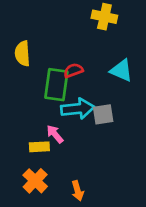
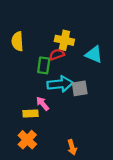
yellow cross: (104, 17) -> (64, 40), moved
green rectangle: (56, 85) -> (44, 65), size x0.7
orange arrow: (78, 191) -> (72, 147), moved

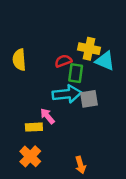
yellow cross: (64, 40) -> (89, 49), moved
yellow semicircle: (17, 41) -> (19, 60), moved
green rectangle: (44, 65) -> (76, 73), moved

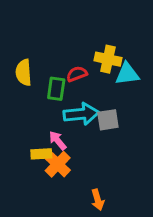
cyan triangle: (105, 61) -> (127, 74), turned -30
green rectangle: (76, 73) -> (56, 89), moved
orange cross: (30, 156) -> (58, 164), moved

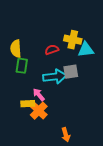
green rectangle: (56, 89) -> (22, 66), moved
gray square: (108, 120) -> (71, 72), moved

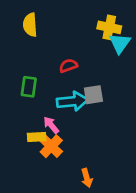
yellow cross: (73, 40) -> (109, 27), moved
yellow semicircle: (16, 49) -> (30, 25), moved
cyan triangle: (86, 50) -> (120, 43), moved, turned -48

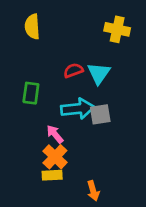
cyan triangle: (120, 43) -> (99, 73), moved
gray square: (93, 95) -> (100, 114), moved
yellow rectangle: (37, 137) -> (52, 175), moved

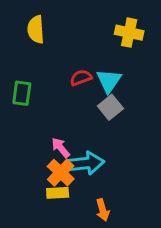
green rectangle: (31, 93) -> (22, 93), moved
cyan arrow: (78, 109) -> (86, 163), moved
gray square: (100, 114) -> (110, 107), moved, turned -30

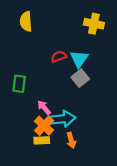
green rectangle: (22, 93) -> (19, 84), moved
orange arrow: (103, 210) -> (71, 140), moved

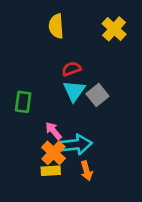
yellow semicircle: (26, 21) -> (56, 26), moved
yellow cross: (94, 24) -> (114, 29), turned 30
cyan triangle: (79, 59) -> (74, 91), moved

